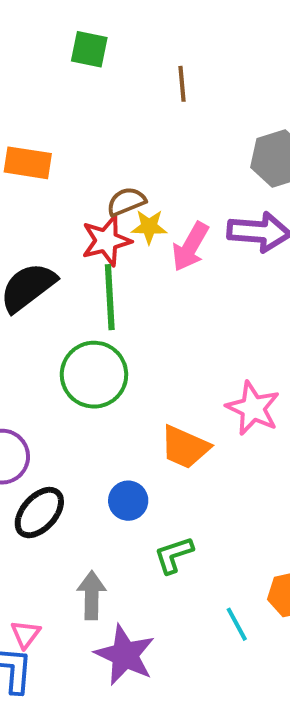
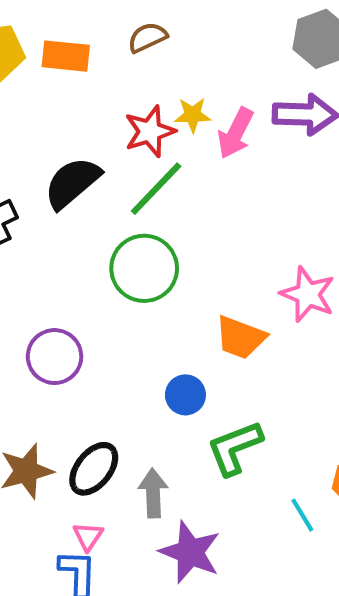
brown semicircle: (126, 202) -> (147, 37), moved
green line: (110, 297) -> (156, 189), turned 50
black ellipse: (39, 513) -> (94, 469), moved
green L-shape: (174, 555) -> (235, 448), size x1.4

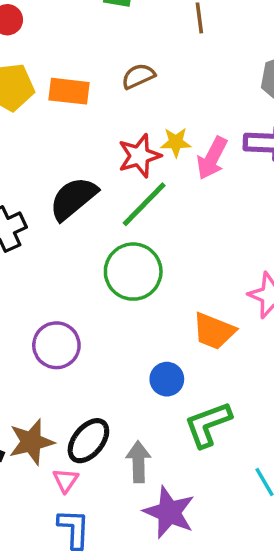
pink triangle: (88, 536) -> (66, 480), moved

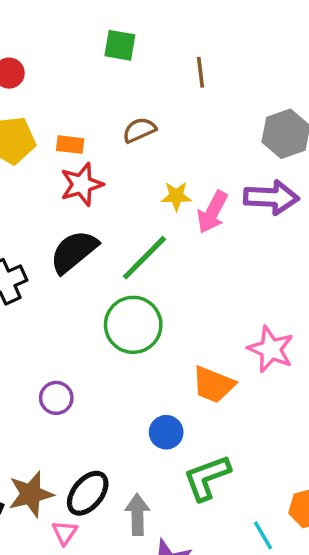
orange rectangle: (69, 91) -> (70, 145), size x0.7
red star: (139, 156) -> (82, 184), moved
purple circle: (56, 345) -> (56, 398), size x0.7

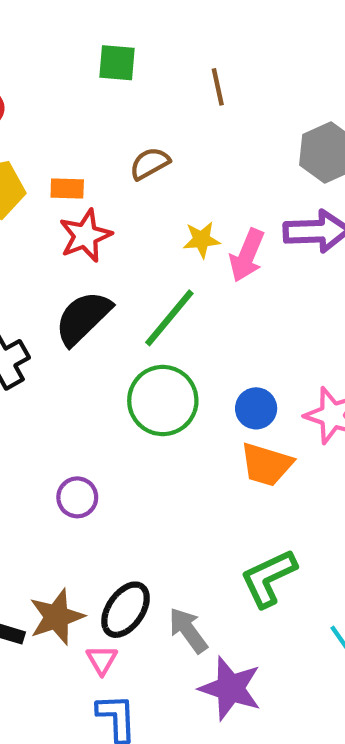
blue circle: (166, 432) -> (256, 408), moved
gray arrow: (137, 515) -> (188, 630), turned -30

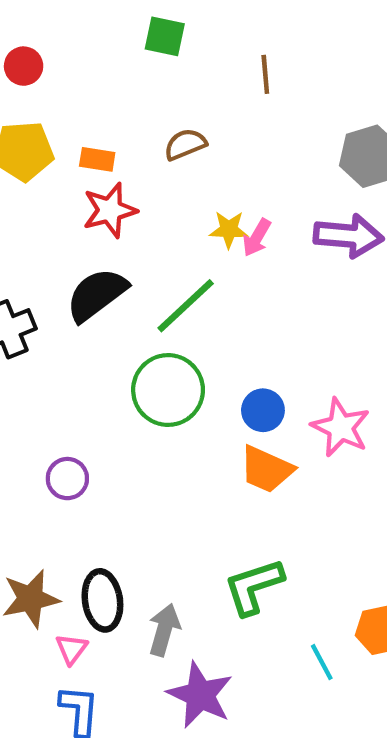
pink arrow: (247, 255) -> (257, 238), moved, size x0.7
black ellipse: (126, 610) -> (102, 600), turned -50
gray arrow: (188, 630) -> (164, 630), turned 45

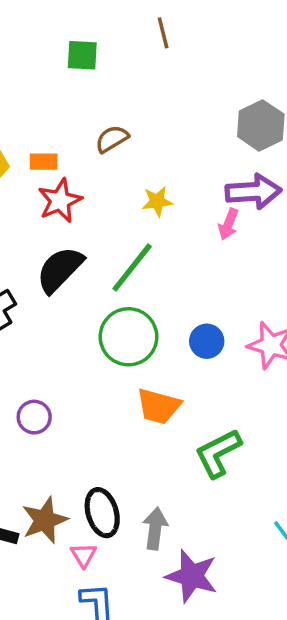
brown line: (265, 74) -> (163, 33), moved
pink arrow: (257, 238) -> (228, 224), moved
orange trapezoid: (266, 469) -> (159, 406), moved
purple circle: (67, 479) -> (34, 417), moved
green L-shape: (254, 587) -> (218, 453), moved

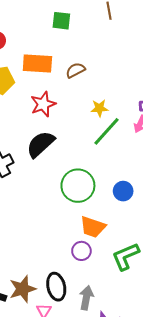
orange rectangle: (44, 162) -> (37, 64), moved, size x1.8
green line: (132, 268) -> (106, 131), moved
purple circle: (34, 417) -> (81, 251), moved

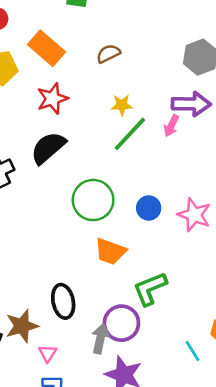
orange rectangle: (37, 64) -> (47, 48), turned 36
brown semicircle: (76, 70) -> (108, 54), moved
purple circle: (81, 251) -> (121, 323), moved, size x1.5
black ellipse: (56, 287) -> (63, 301), moved

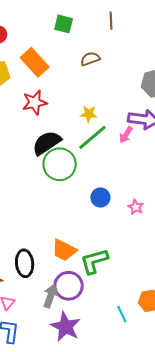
brown semicircle: (108, 54) -> (90, 59), moved
black semicircle: (48, 148) -> (47, 143), moved
green circle: (93, 200) -> (60, 164), moved
pink star: (194, 215) -> (136, 207), size x0.6
orange trapezoid: (110, 251) -> (64, 250), moved

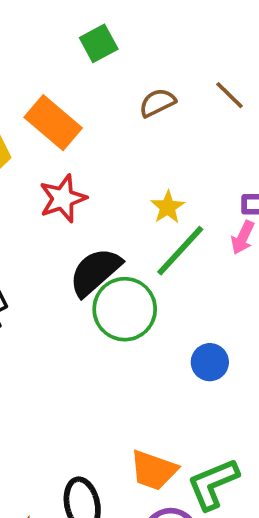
brown line: (111, 21) -> (229, 95), moved, turned -36
green square: (64, 24) -> (99, 43), turned -36
yellow star: (89, 114) -> (168, 207), turned -30

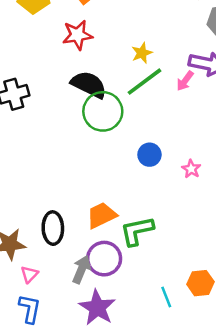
black semicircle: (95, 272) -> (89, 85), turned 57
orange trapezoid: (154, 470) -> (101, 215), turned 124

